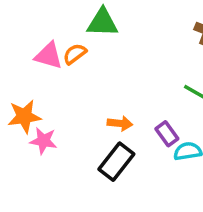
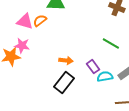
pink star: (43, 141) -> (22, 46), moved

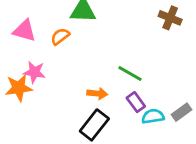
pink triangle: (25, 22) -> (24, 31), moved
green line: (111, 44) -> (130, 74), moved

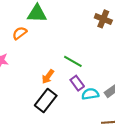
orange arrow: (97, 94) -> (48, 77), turned 120

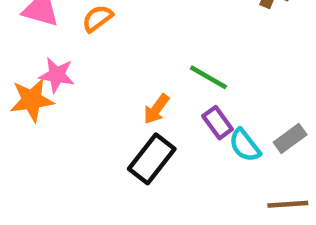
cyan semicircle: (90, 94) -> (245, 145), turned -119

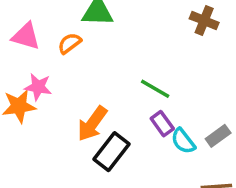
orange arrow: (156, 109) -> (92, 124), moved, size x1.5

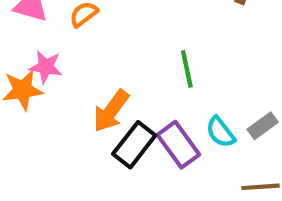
green line: (155, 89) -> (187, 69), turned 48
purple rectangle: (162, 124) -> (178, 145), moved, size x1.5

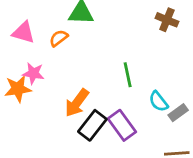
cyan semicircle: (220, 132) -> (158, 101), moved

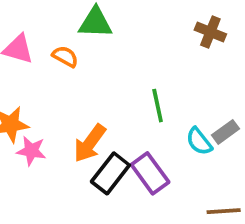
orange semicircle: (59, 38) -> (65, 56), turned 66
pink star: (33, 73) -> (31, 151), moved
gray rectangle: (178, 113) -> (225, 132), moved

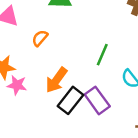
orange semicircle: (65, 56) -> (40, 38), moved, turned -78
green line: (158, 106) -> (102, 55), turned 35

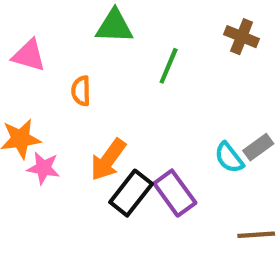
orange semicircle: (40, 38) -> (81, 91), turned -42
green line: (102, 55) -> (169, 66), moved

